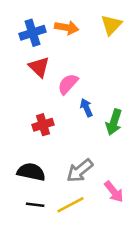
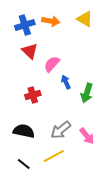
yellow triangle: (111, 25) -> (85, 19), turned -42
pink arrow: (114, 192) -> (87, 136), moved
black line: (35, 205) -> (24, 164), moved, turned 32

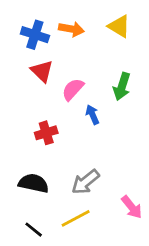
blue cross: (25, 25) -> (35, 35), turned 36
green arrow: (87, 93) -> (122, 87), moved
pink arrow: (87, 136) -> (132, 207), moved

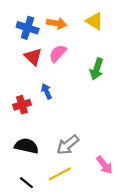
pink semicircle: (73, 89) -> (58, 53), moved
blue arrow: (92, 115) -> (47, 91), moved
red cross: (46, 133) -> (22, 105), moved

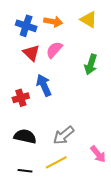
blue arrow: (47, 91) -> (44, 85), size x1.5
black line: (26, 183) -> (25, 171), turned -32

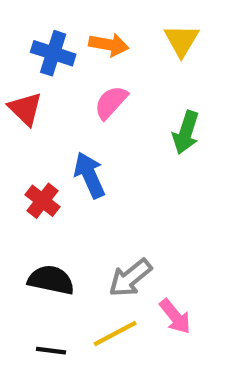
yellow triangle: (89, 20) -> (182, 40), turned 30
red triangle: (31, 53) -> (25, 109), moved
red cross: (21, 98) -> (42, 201), turned -35
pink arrow: (98, 154) -> (175, 316), moved

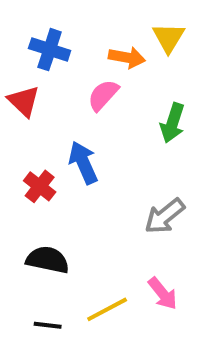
orange arrow: (109, 45) -> (127, 57), moved
gray arrow: (130, 278) -> (165, 216), moved

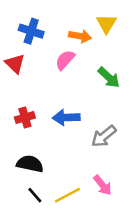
green arrow: (173, 123) -> (109, 77), turned -65
blue arrow: (83, 163) -> (66, 118), moved, turned -68
red cross: (40, 186) -> (25, 118), turned 36
black line: (48, 325) -> (35, 195), moved, turned 42

